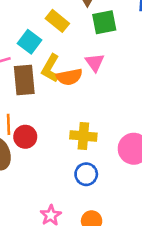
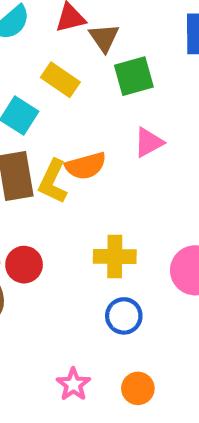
pink triangle: (95, 62) -> (149, 142), moved, turned 42
yellow L-shape: (51, 68) -> (53, 182), moved

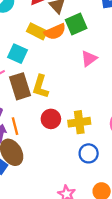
orange semicircle: (86, 166) -> (55, 32), moved
red circle: (24, 265) -> (51, 119), moved

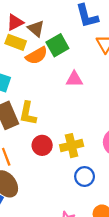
yellow rectangle: (37, 31) -> (16, 42), moved
pink triangle: (89, 58) -> (74, 79), turned 42

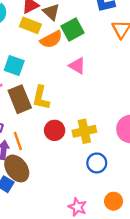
pink triangle: (74, 79) -> (77, 66), moved, turned 30

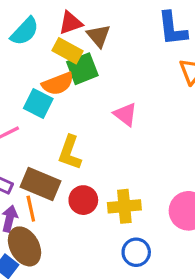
green square: (73, 30) -> (82, 69), moved
orange semicircle: (51, 39) -> (58, 84), moved
brown rectangle: (20, 99) -> (40, 184), moved, turned -52

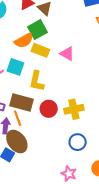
yellow rectangle: (67, 51) -> (40, 50), moved
cyan square: (38, 103) -> (15, 67), moved
blue circle: (136, 252) -> (78, 142), moved

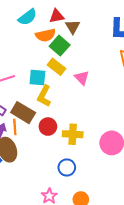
green square: (37, 30) -> (60, 46), turned -36
orange semicircle: (24, 41) -> (46, 35), moved
cyan square: (15, 67) -> (37, 77), moved, turned -30

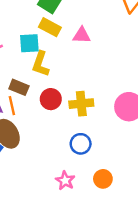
pink triangle: (82, 78) -> (82, 35), turned -35
brown rectangle: (23, 113) -> (19, 87), size x0.7

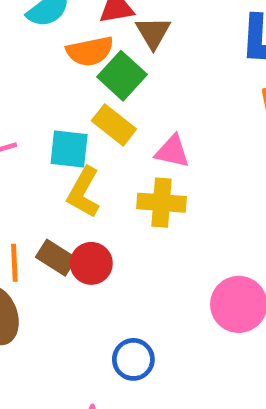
brown rectangle: (19, 87) -> (56, 258), moved
yellow cross: (81, 104) -> (161, 203), moved

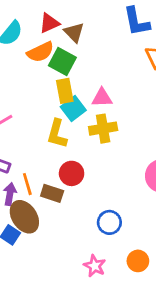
yellow rectangle: (114, 125) -> (65, 91), turned 55
cyan square: (69, 149) -> (73, 108), moved, turned -30
brown rectangle: (56, 258) -> (52, 193), moved

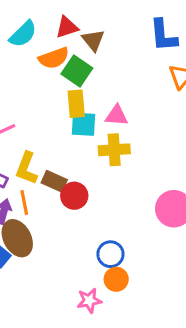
cyan square: (73, 108) -> (84, 124), turned 35
yellow L-shape: (57, 134) -> (26, 168), moved
brown rectangle: (52, 193) -> (54, 181), moved
orange circle: (138, 261) -> (116, 279), moved
pink star: (95, 266) -> (89, 301), turned 30

